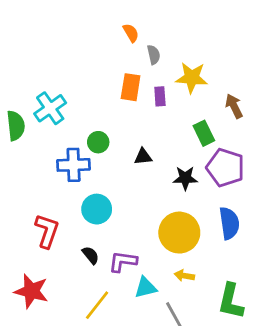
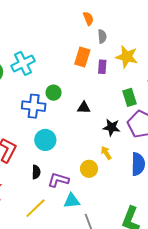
yellow circle: (179, 233) -> (89, 169), moved, size x0.6
black semicircle: (91, 255) -> (36, 172), turned 32
yellow arrow: (184, 276) -> (106, 153), moved, turned 40

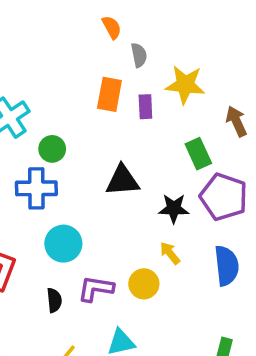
green circle: (54, 93) -> (52, 149), moved
black triangle: (84, 108) -> (122, 180), size x1.5
purple L-shape: (58, 180) -> (96, 289), moved

